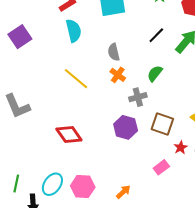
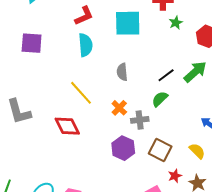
black line: (156, 35) -> (166, 75), moved
purple square: (20, 37) -> (32, 43), turned 30
orange cross: (118, 75) -> (119, 108), moved
red diamond: (69, 135) -> (67, 126), moved

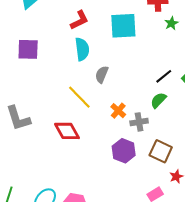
gray semicircle: (122, 72) -> (102, 74), moved, turned 30

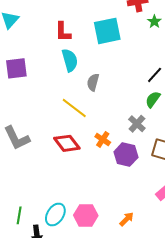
red L-shape: (79, 20) -> (63, 32), turned 125
orange cross: (118, 111) -> (103, 139), moved
gray cross: (139, 122) -> (137, 124), turned -30

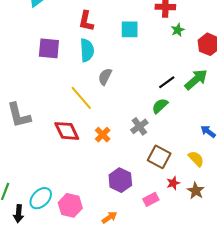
cyan square: (107, 31) -> (130, 29), size x0.7
purple square: (16, 68) -> (49, 48), moved
purple hexagon: (126, 155) -> (120, 180), moved

